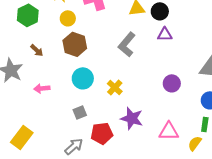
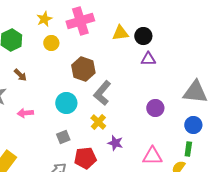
brown hexagon: (75, 44) -> (83, 69), moved
gray L-shape: (127, 44) -> (102, 93), moved
yellow cross: (115, 87) -> (98, 122), moved
purple star: (132, 118) -> (115, 143), size x0.7

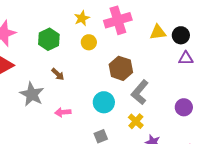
purple circle: (155, 108) -> (184, 107), moved

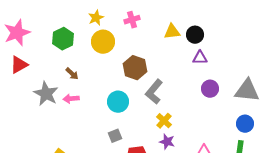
pink cross: (118, 20) -> (132, 20), size x0.6
yellow circle: (89, 42) -> (103, 42), size x1.5
purple circle: (184, 107) -> (210, 89), moved
pink arrow: (63, 112) -> (71, 99), moved
yellow cross: (136, 121) -> (164, 121), moved

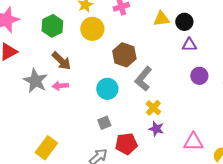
brown arrow: (72, 74) -> (61, 61), size x1.5

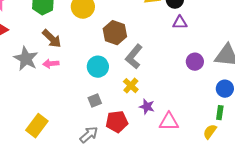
purple circle: (199, 76) -> (195, 62), moved
yellow cross: (153, 108) -> (131, 86), moved
pink triangle: (193, 142) -> (169, 122), moved

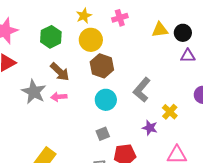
brown hexagon: (115, 33) -> (102, 66), moved
yellow cross: (131, 86) -> (170, 112), moved
purple star: (147, 107) -> (150, 128), moved

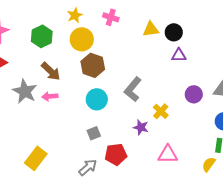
pink cross: (120, 18) -> (111, 17), turned 35

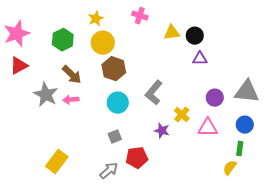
pink cross: (111, 17) -> (140, 16), moved
pink triangle: (168, 154) -> (208, 128), moved

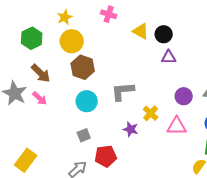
yellow triangle: (172, 33) -> (141, 31), turned 36
gray L-shape: (154, 93) -> (123, 91), turned 45
pink arrow: (71, 100) -> (40, 98), turned -133

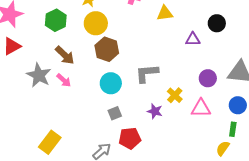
yellow triangle: (141, 31) -> (165, 13), turned -36
black circle: (164, 34) -> (217, 23), moved
gray square: (84, 135) -> (115, 113), moved

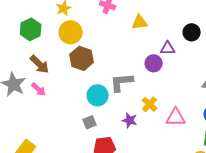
purple circle: (208, 78) -> (154, 63), moved
cyan circle: (111, 83) -> (98, 95), moved

